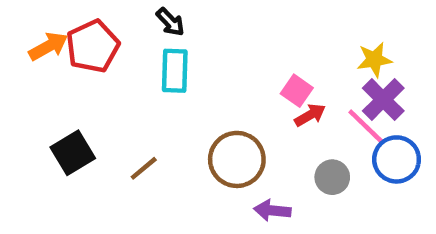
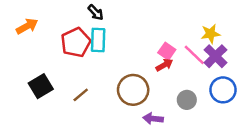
red pentagon: (93, 46) -> (76, 42), moved
red arrow: (310, 115) -> (164, 65), moved
pink line: (366, 126) -> (194, 55), moved

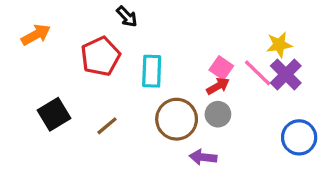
cyan rectangle: (98, 40) -> (152, 71), moved
blue circle: (223, 90) -> (299, 137), moved
gray circle: (187, 100) -> (218, 114), moved

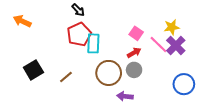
orange arrow: (36, 35) -> (22, 21), turned -126
red pentagon: (100, 56) -> (79, 34), moved
pink square: (221, 68) -> (136, 33), moved

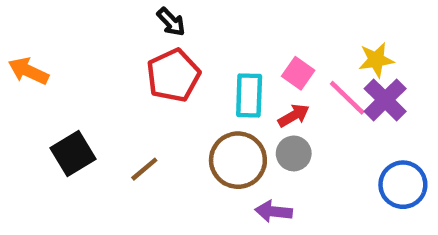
orange arrow: (22, 21) -> (28, 71), moved
cyan rectangle: (93, 43) -> (249, 95), moved

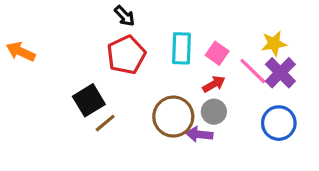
cyan rectangle: (249, 95) -> (181, 48), moved
black square: (73, 153) -> (89, 100), moved
blue circle: (403, 185) -> (279, 123), moved
purple arrow: (274, 211) -> (199, 134), moved

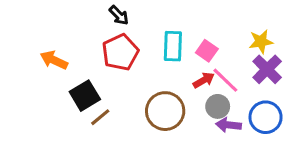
orange arrow: (21, 52) -> (54, 60), moved
pink line: (253, 71) -> (225, 80), moved
gray circle: (214, 112) -> (218, 106), moved
purple arrow: (199, 134) -> (228, 125), moved

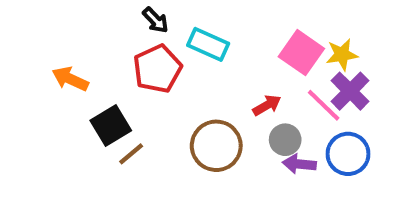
cyan rectangle: (173, 46) -> (208, 44), moved, turned -68
pink square: (207, 51) -> (301, 53), moved, size x1.5
pink line: (225, 80) -> (324, 105), moved

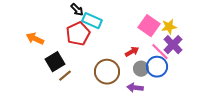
cyan rectangle: (208, 44) -> (92, 21), moved
blue circle: (348, 154) -> (157, 67), moved
purple arrow: (299, 164) -> (135, 88), moved

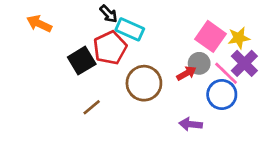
orange arrow: (35, 39) -> (39, 24), moved
black square: (55, 62) -> (82, 61), moved
gray circle: (141, 69) -> (199, 63), moved
brown circle: (107, 72) -> (144, 83), moved

